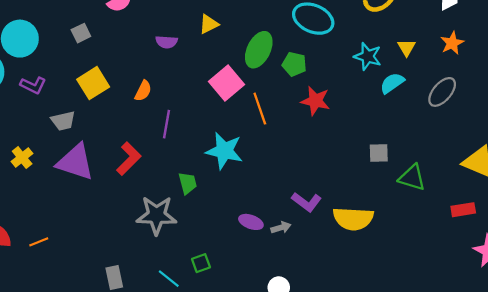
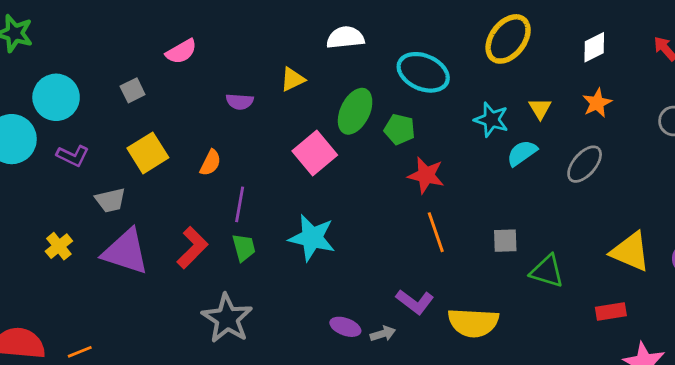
orange line: (260, 109) -> (436, 232), moved
green trapezoid: (188, 183) -> (244, 248), moved
gray star: (157, 215) -> (227, 318), turned 30

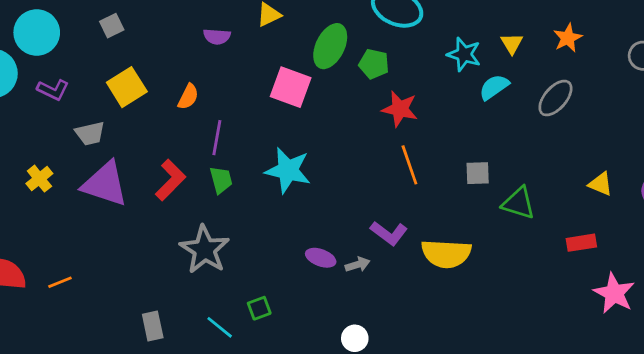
pink square: (315, 153) -> (291, 87), turned -30
yellow triangle: (630, 252) -> (601, 184), size x0.6

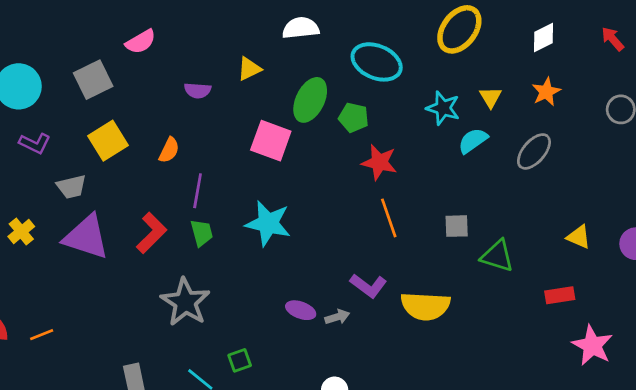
gray square: (112, 26) -> (93, 80), size x1.6

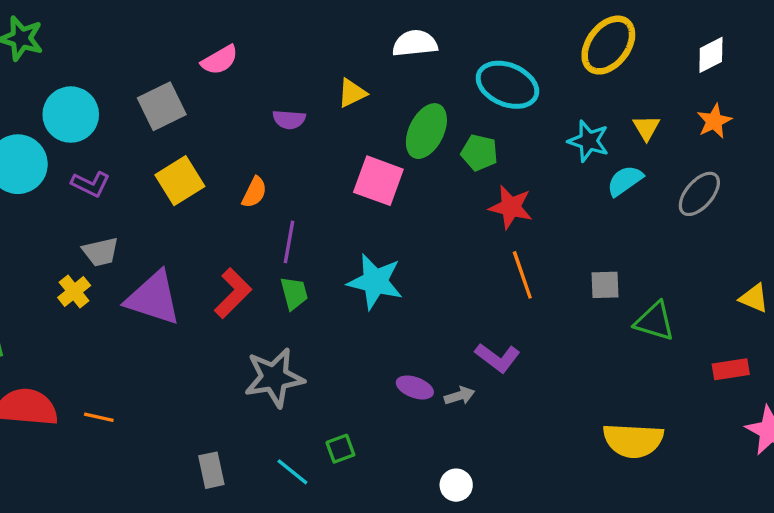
gray trapezoid: (71, 187) -> (101, 252), moved
gray star: (185, 302) -> (274, 378), turned 30
yellow semicircle: (425, 306) -> (633, 440), moved
orange line: (42, 335) -> (99, 417), turned 35

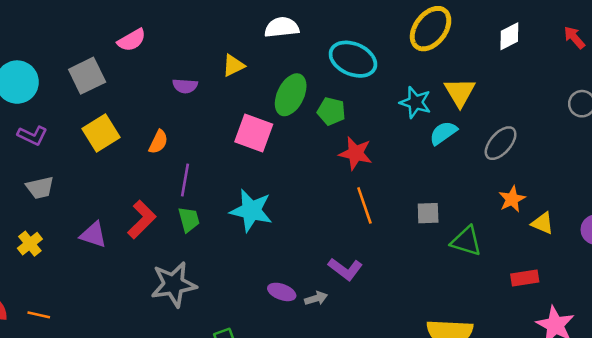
orange star: (714, 121) -> (512, 199), moved
yellow triangle: (646, 128) -> (460, 92), size x1.5
yellow cross: (74, 292) -> (30, 244), moved
purple triangle: (153, 298) -> (93, 235), moved, size x0.6

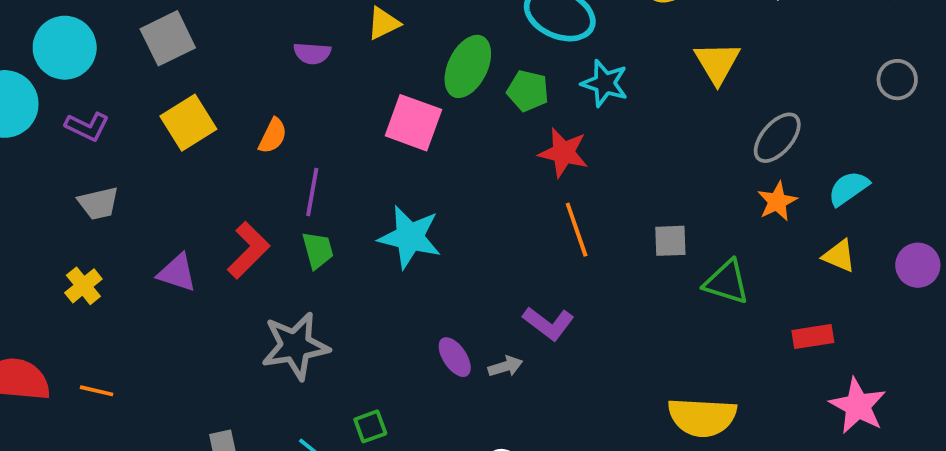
cyan star: (415, 102) -> (605, 83), moved
cyan semicircle: (443, 133) -> (848, 188), moved
orange star: (512, 199) -> (777, 201), moved
purple ellipse: (282, 292) -> (455, 357), turned 36

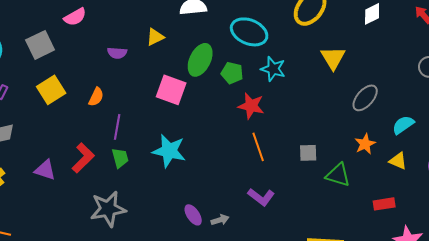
orange star: (777, 201) -> (365, 144), moved
purple L-shape: (548, 323) -> (261, 197), moved

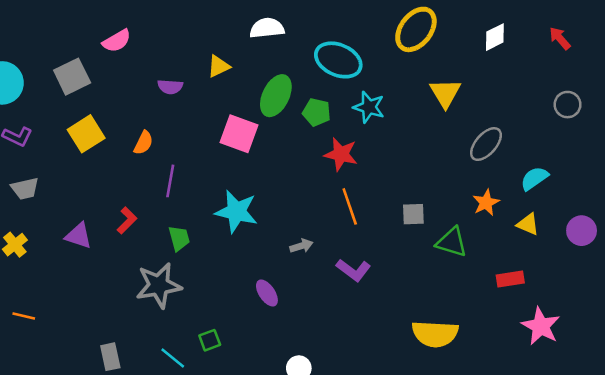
red L-shape: (83, 158) -> (127, 220), size x0.7
green trapezoid: (120, 158) -> (179, 238), moved
gray arrow: (220, 220) -> (301, 246), moved

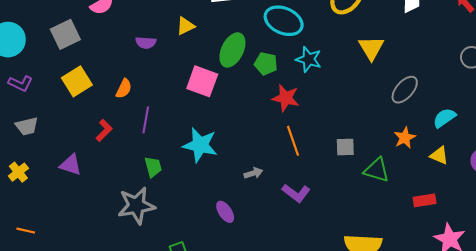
red L-shape: (127, 220) -> (104, 130), moved

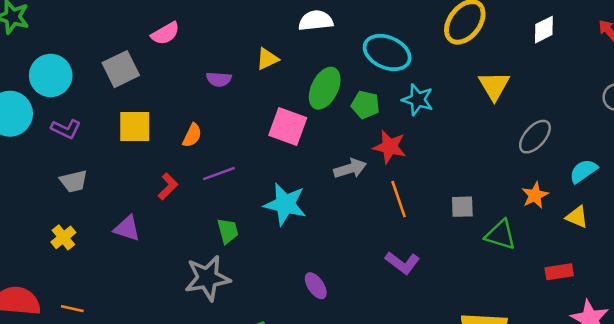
yellow square: (77, 81) -> (135, 126), turned 32
purple line: (146, 120) -> (219, 174), turned 60
gray arrow: (253, 173) -> (350, 168), moved, size x1.4

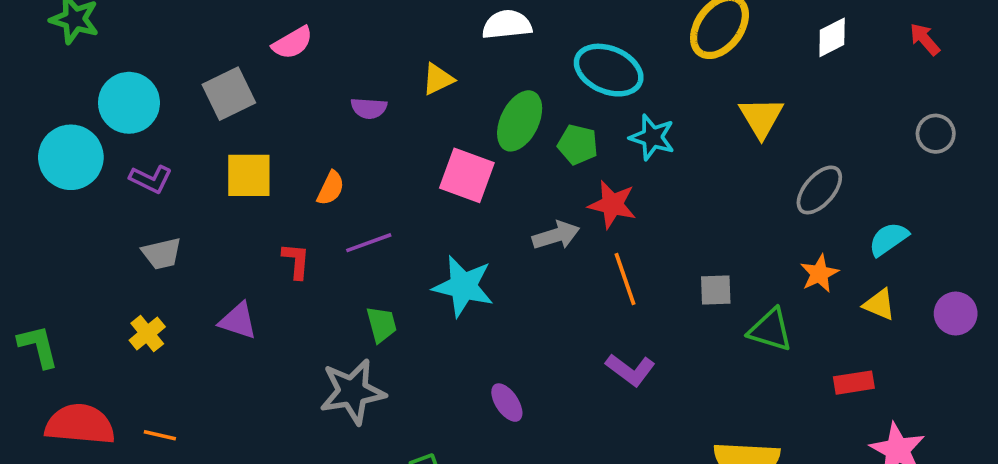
red L-shape: (168, 186) -> (296, 261), turned -40

